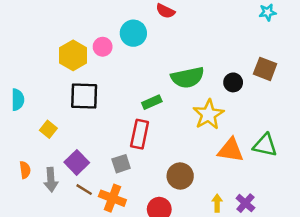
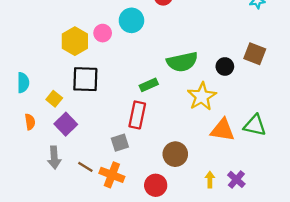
yellow square: (48, 129) -> (54, 99), moved
purple square: (77, 162) -> (66, 124), moved
orange semicircle: (25, 170) -> (30, 122), moved

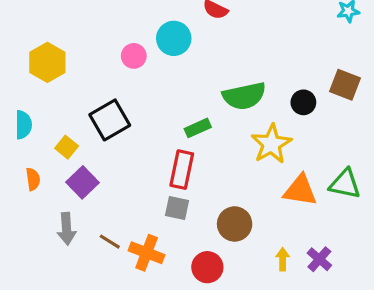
yellow hexagon: (75, 41) -> (47, 62), moved
black square: (85, 79) -> (110, 120), turned -32
gray square: (120, 143) -> (177, 208), moved, turned 30

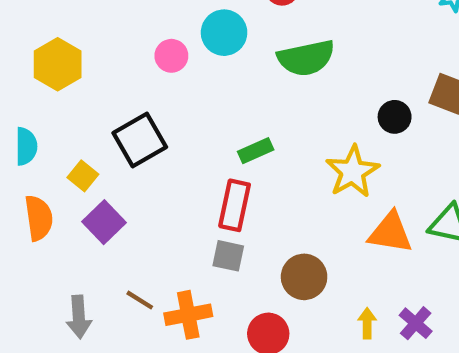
green semicircle: (244, 96) -> (306, 58), moved
orange semicircle: (33, 179) -> (39, 218), size x1.5
gray arrow: (67, 229) -> (79, 317), moved
orange cross: (147, 253) -> (188, 315), turned -32

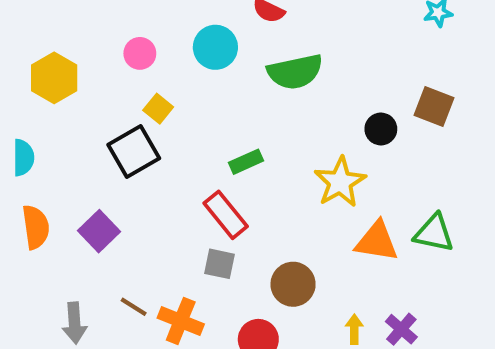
pink circle: (171, 56) -> (140, 53), moved
yellow square: (83, 176) -> (158, 109), moved
red rectangle: (235, 205) -> (226, 215), turned -51
orange cross: (188, 315) -> (181, 321), turned 33

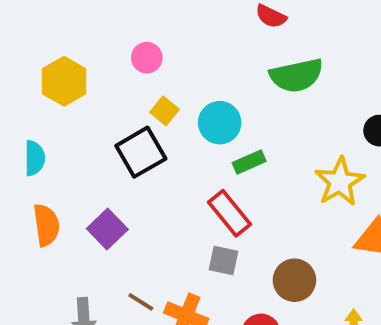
cyan circle: (215, 47) -> (220, 123), moved

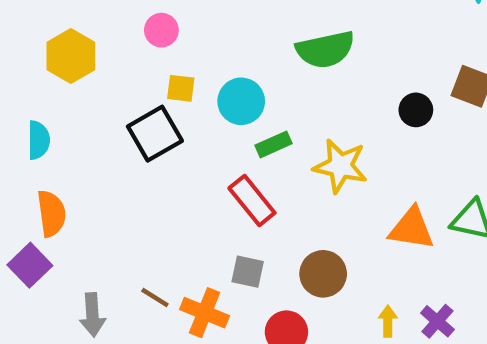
yellow square: (164, 111) -> (181, 88), turned -32
yellow star: (340, 182) -> (340, 166), moved, turned -30
purple square: (107, 229) -> (30, 265), moved
gray square: (224, 261) -> (248, 272), moved

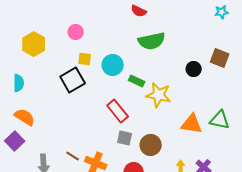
green rectangle: (274, 144) -> (137, 81), moved, turned 49
orange semicircle: (51, 213) -> (25, 117), turned -50
gray square: (248, 272) -> (125, 138), moved

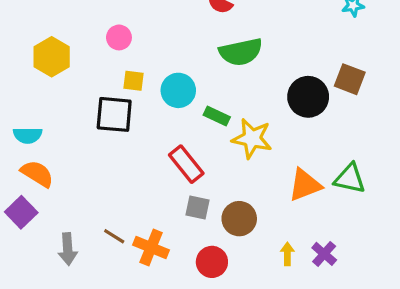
black circle: (194, 69) -> (308, 97), size x1.6
black square: (73, 80) -> (114, 114), turned 35
cyan semicircle: (19, 83) -> (28, 135), moved, turned 90
orange triangle: (192, 124) -> (305, 185), turned -30

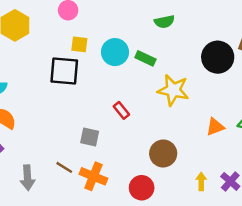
green semicircle: (241, 52) -> (164, 22), size x0.6
green rectangle: (217, 116) -> (145, 58), moved
red rectangle: (186, 164) -> (121, 110), size x0.6
orange triangle: (305, 185) -> (215, 127), size x0.7
gray square: (198, 207) -> (90, 137), moved

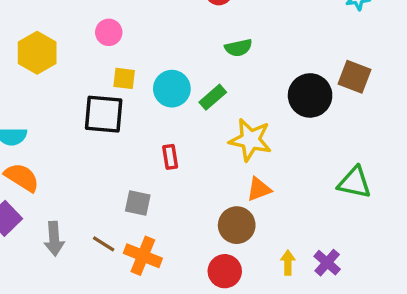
green rectangle: (145, 58) -> (213, 97), turned -66
red rectangle: (121, 110) -> (170, 157), moved, turned 30
orange triangle: (215, 127) -> (259, 189), moved
gray arrow: (27, 178) -> (54, 239), moved
red circle: (142, 188) -> (225, 271), moved

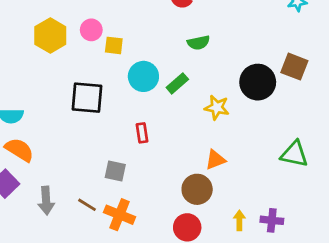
yellow hexagon: (37, 53) -> (50, 36), moved
yellow square: (124, 78) -> (114, 45), moved
yellow star: (250, 140) -> (217, 107), moved, size x0.7
purple cross: (327, 263) -> (272, 220), turned -35

